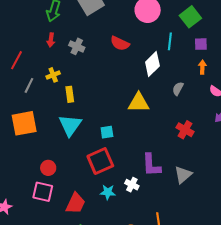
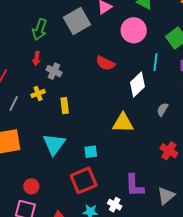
gray cross: (77, 46) -> (54, 71), moved
yellow rectangle: (70, 94) -> (65, 106), moved

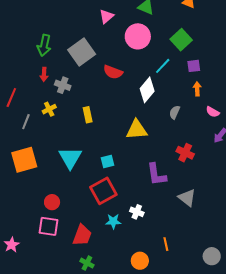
gray square: (77, 21) -> (82, 52), moved
cyan line: (155, 62) -> (163, 66), turned 42
yellow rectangle: (65, 106) -> (88, 115), moved
purple L-shape: (134, 185) -> (156, 175), moved
gray triangle: (166, 196) -> (187, 198), turned -36

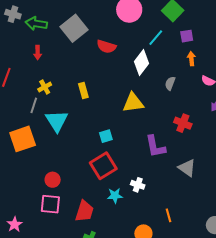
green arrow: (44, 45) -> (36, 24), turned 90
gray cross: (63, 85) -> (13, 14), moved
gray line: (26, 122) -> (34, 105), moved
cyan triangle: (70, 158) -> (57, 121), moved

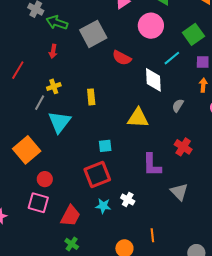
white diamond: (141, 63) -> (153, 80), turned -50
orange square: (23, 139) -> (27, 150), moved, turned -32

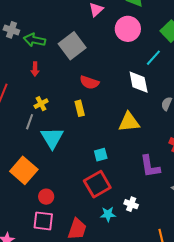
red semicircle: (122, 58) -> (89, 82), moved

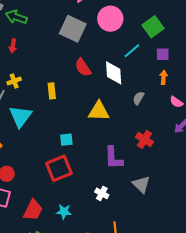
gray square: (72, 46) -> (73, 29), moved, turned -36
red semicircle: (89, 82) -> (83, 67), moved, turned 30
white cross: (131, 204) -> (102, 193), moved
cyan star: (108, 214) -> (64, 212), moved

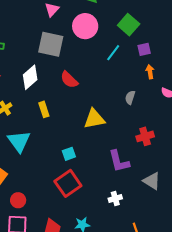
white diamond: (114, 73) -> (30, 77), moved, turned 65
red cross: (144, 139) -> (145, 136), turned -36
white cross: (102, 193) -> (115, 199), turned -32

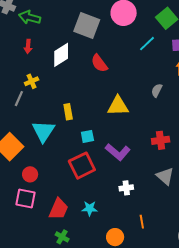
yellow rectangle: (44, 109) -> (68, 112), moved
red cross: (145, 136) -> (161, 140), moved
cyan triangle: (19, 141) -> (43, 131), moved
purple L-shape: (119, 161) -> (118, 152), moved, turned -45

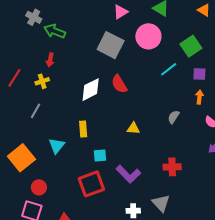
white diamond: (61, 55) -> (91, 90), moved
yellow cross: (32, 81) -> (42, 81), moved
yellow triangle: (118, 106) -> (133, 128), size x0.6
cyan triangle: (43, 131) -> (57, 146), size x0.7
gray triangle: (165, 176) -> (161, 203), moved

